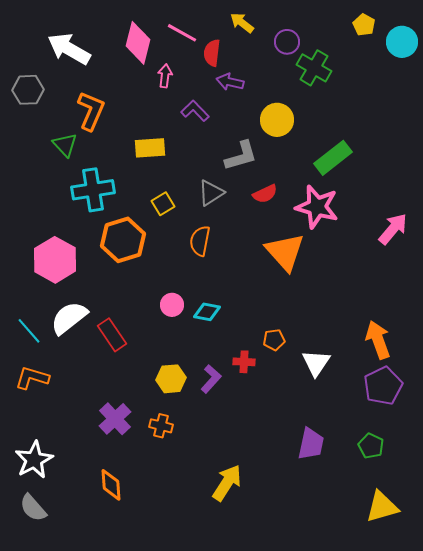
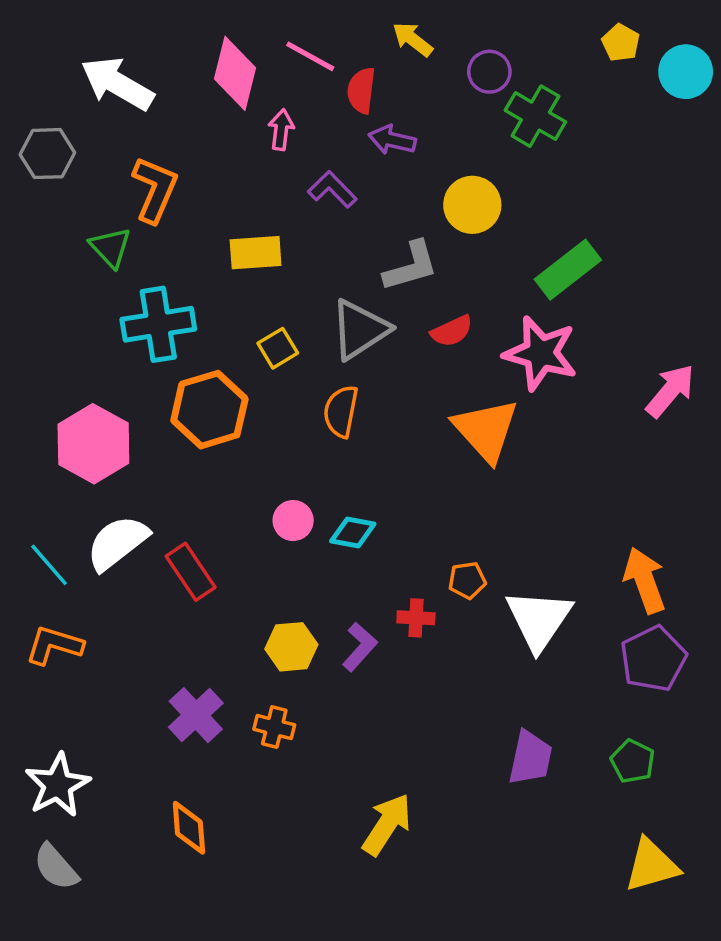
gray triangle: (211, 193) -> (360, 329), size x1.4
white triangle: (316, 363) -> (539, 620), size x1.4

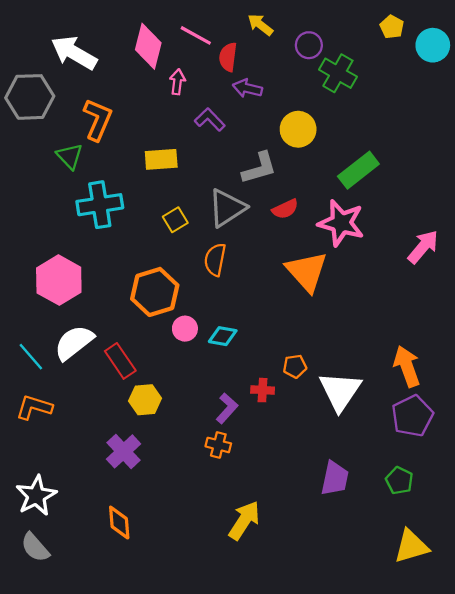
gray hexagon: (47, 154) -> (30, 97), size x1.4
orange hexagon: (209, 410) -> (155, 292), moved
yellow hexagon: (291, 647) -> (145, 400), moved
orange cross: (274, 727) -> (218, 445), moved

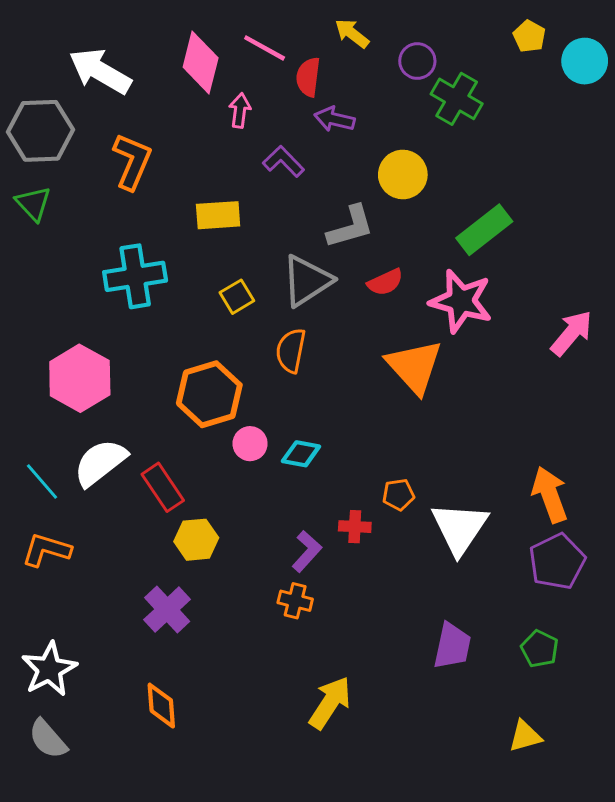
green triangle: (70, 156) -> (33, 204), moved
yellow triangle: (411, 546) -> (525, 736), moved, size x0.7

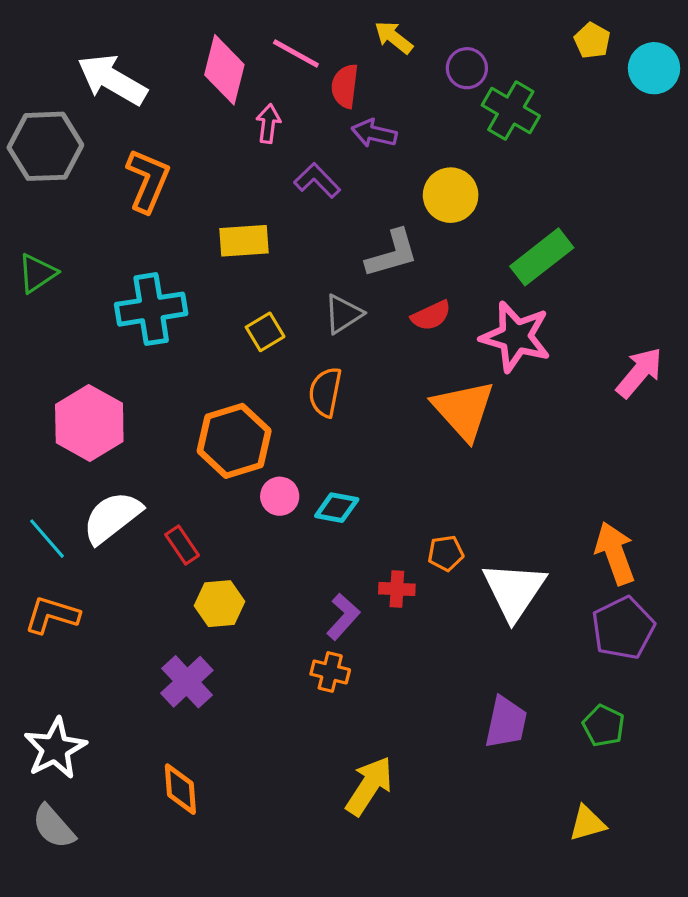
green triangle: (33, 204) -> (37, 273), moved, turned 39
gray triangle: (307, 281) -> (343, 314), size x0.7
red rectangle: (163, 487) -> (182, 545), size x0.7

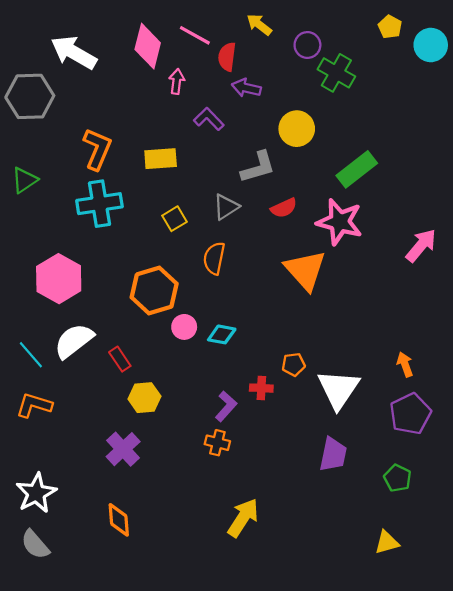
orange L-shape: (148, 180) -> (97, 149), moved
orange arrow: (615, 553) -> (405, 364), size x0.6
purple trapezoid: (506, 722) -> (333, 454), moved

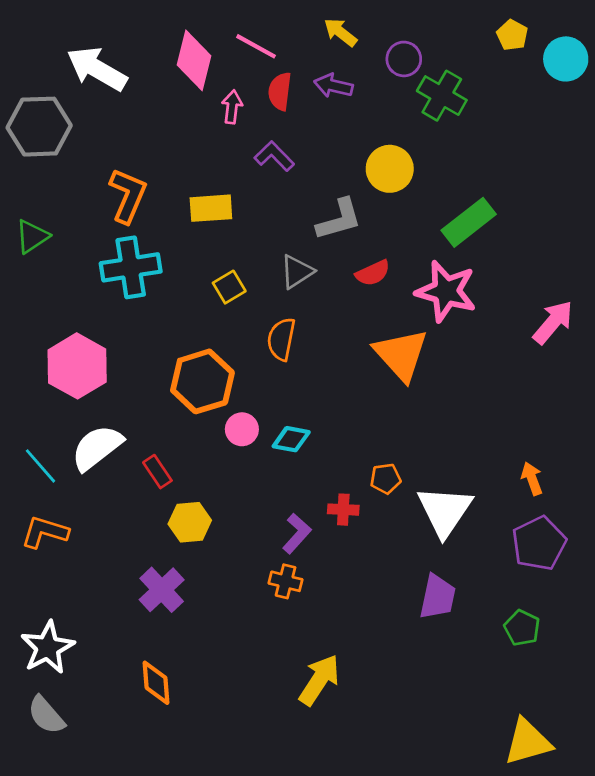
red semicircle: (227, 57) -> (280, 91), moved
purple arrow: (246, 88) -> (333, 86), moved
yellow triangle: (387, 542) -> (528, 742), moved, size x1.5

